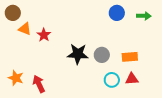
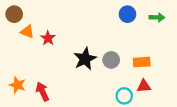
black star: (78, 54) -> (85, 59), turned -30
cyan circle: (112, 80) -> (124, 96), moved

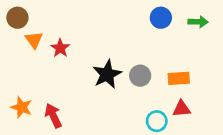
orange triangle: (27, 32) -> (34, 40), turned 32

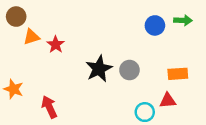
blue circle: (161, 18) -> (155, 25), moved
orange triangle: (34, 40) -> (31, 37), turned 48
orange rectangle: (179, 78) -> (178, 74), moved
orange star: (22, 107) -> (14, 89), moved

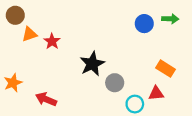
gray circle: (129, 70) -> (115, 83), moved
orange rectangle: (178, 74) -> (166, 69), turned 36
orange star: (14, 89) -> (13, 83), turned 30
red arrow: (49, 107) -> (46, 99), turned -42

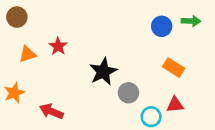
orange triangle: (29, 34) -> (27, 54), moved
orange rectangle: (166, 69) -> (174, 68), moved

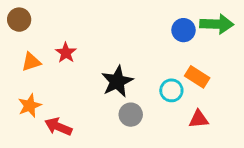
green arrow: (191, 21) -> (217, 24), size x1.5
orange star: (14, 93) -> (30, 106), moved
gray circle: (128, 93) -> (131, 115), moved
cyan circle: (151, 117) -> (171, 90), moved

